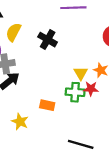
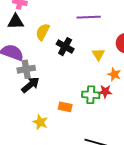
yellow semicircle: (13, 32) -> (43, 32), moved
yellow triangle: (81, 73) -> (98, 54), moved

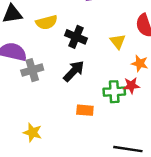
yellow semicircle: (43, 32) -> (47, 22), turned -126
black arrow: (30, 85) -> (74, 71), moved
yellow star: (40, 122) -> (32, 132), moved

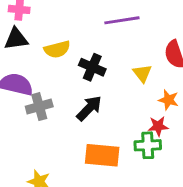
green cross: (114, 92) -> (148, 145), moved
orange rectangle: (85, 110) -> (102, 155), size x1.6

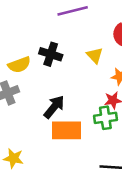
yellow semicircle: (57, 49) -> (19, 65), moved
black arrow: (89, 108) -> (54, 107), moved

